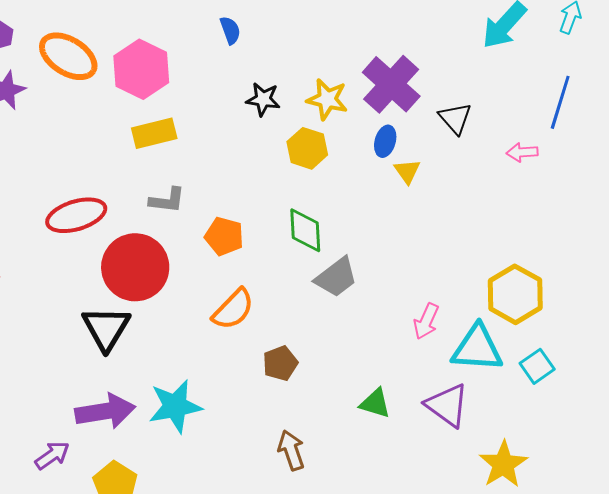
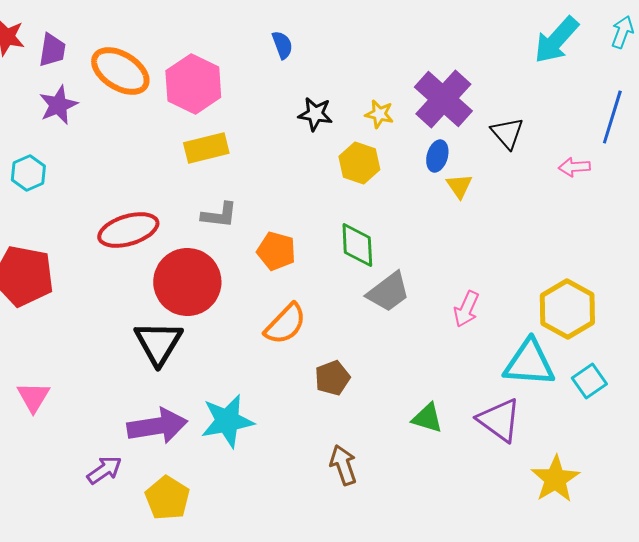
yellow star: (327, 99) -> (379, 114), size x0.7
pink arrow: (426, 321) -> (466, 309), moved

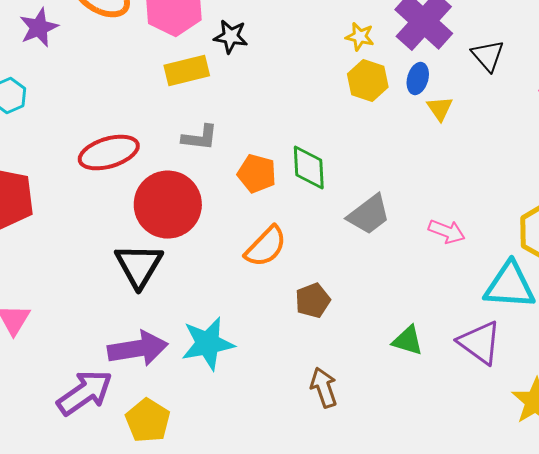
black star: (315, 114) -> (231, 37), moved
yellow hexagon: (359, 163) -> (368, 81), moved
green diamond: (357, 245) -> (309, 168), moved
pink arrow: (466, 309) -> (447, 232), turned -93
purple arrow: (104, 470) -> (85, 393), size x1.6

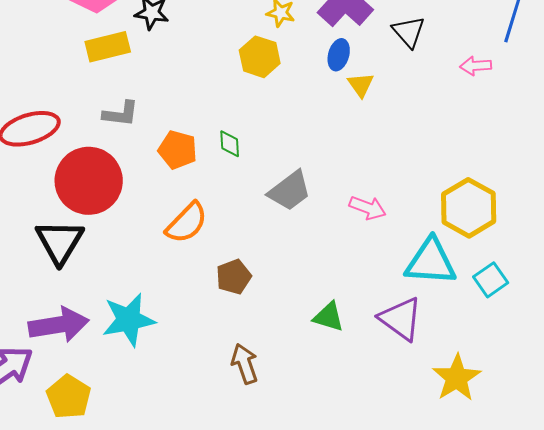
yellow hexagon: (368, 81) -> (260, 57), moved
green diamond: (309, 168) -> (230, 144), size x0.6

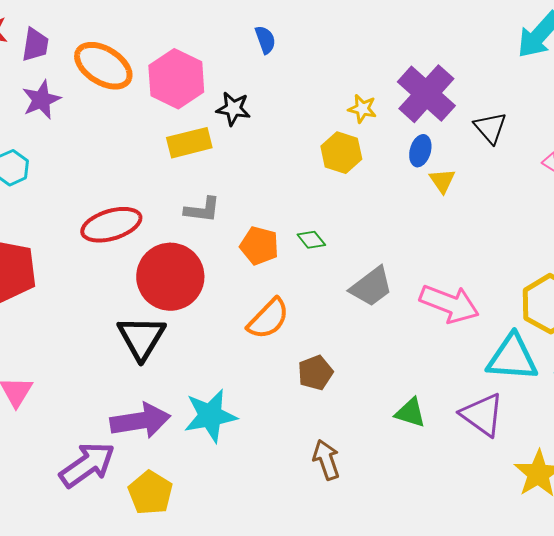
green diamond: (230, 144) -> (311, 240), turned -36
pink arrow: (368, 208) -> (449, 304), size x1.6

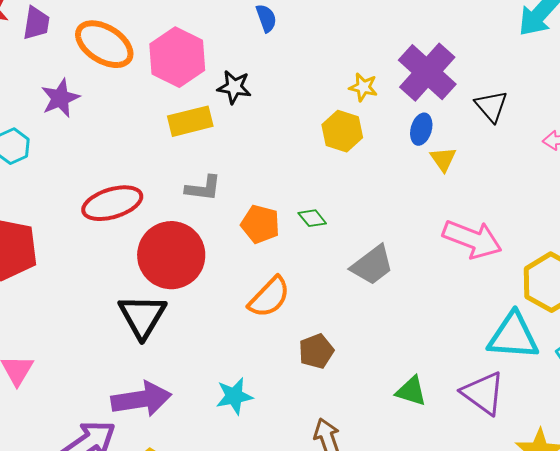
purple star: (41, 100) -> (60, 98), moved
pink arrow: (449, 304) -> (472, 239), moved
cyan star: (210, 416) -> (234, 396), moved, size x0.7

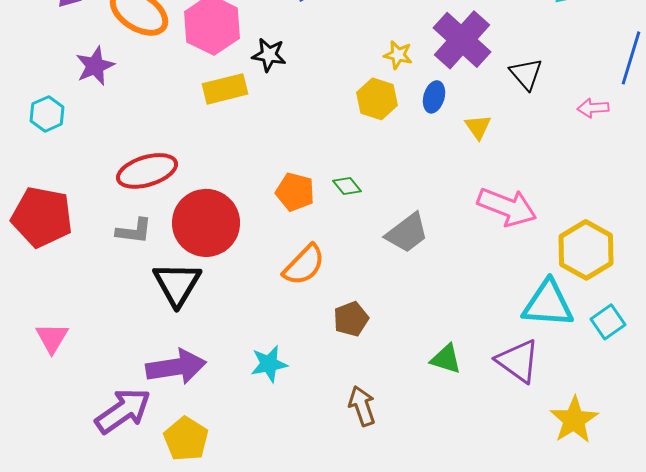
blue ellipse: (421, 129) -> (434, 97), moved
gray L-shape: (203, 188) -> (134, 231), moved

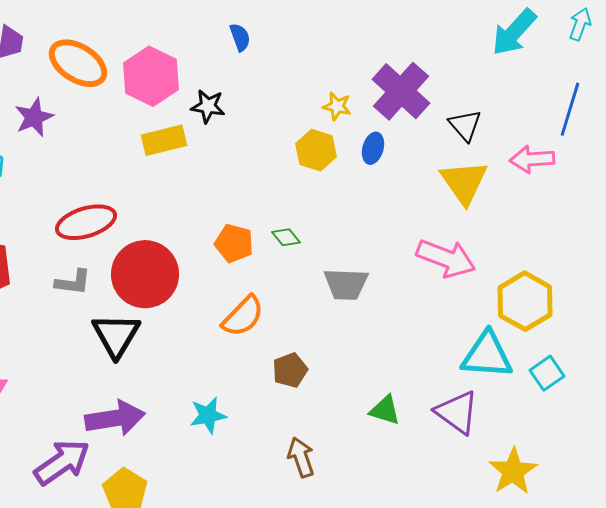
pink arrow: (593, 108) -> (532, 159), size x1.4
yellow triangle: (478, 127) -> (464, 182), moved, size x1.8
gray trapezoid: (407, 233) -> (346, 284), turned 39

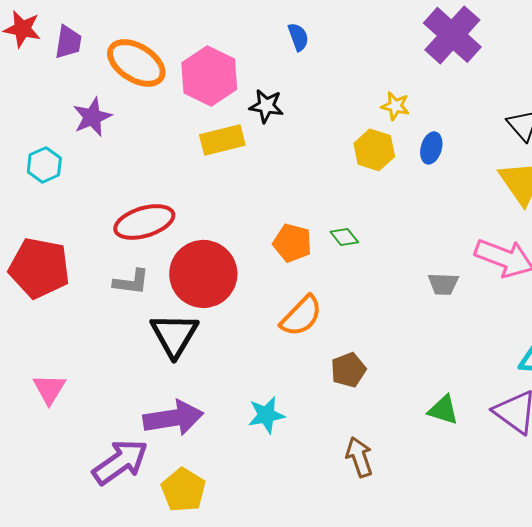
purple cross: (401, 91) -> (452, 35), moved
gray trapezoid: (346, 284) -> (443, 284), moved, size x0.7

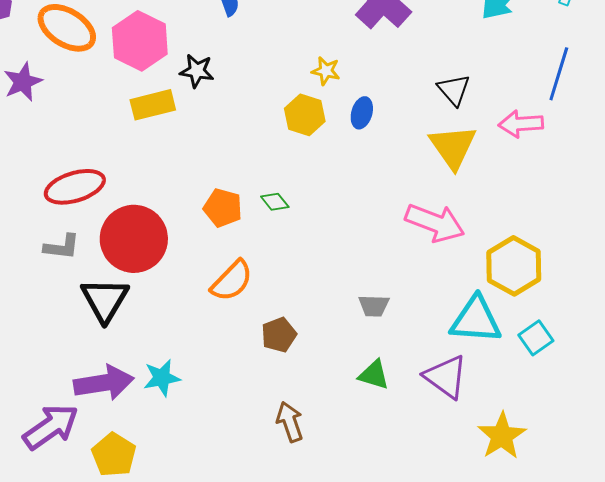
gray trapezoid: (443, 284) -> (374, 306), moved
cyan star: (266, 415) -> (162, 378), moved

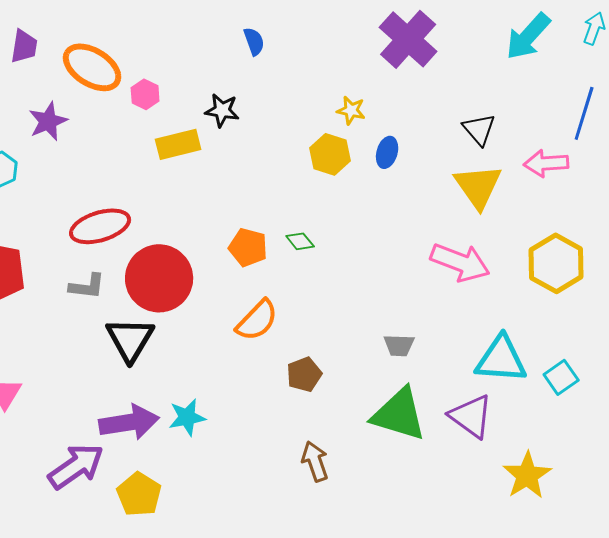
pink hexagon: (140, 41) -> (145, 94), moved, size x0.5
yellow hexagon: (514, 266) -> (556, 263), moved
green triangle: (374, 375) -> (399, 414), size x1.8

